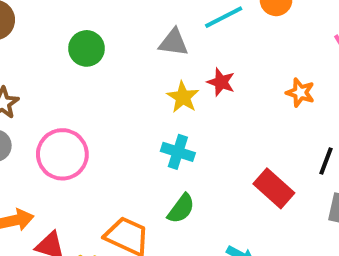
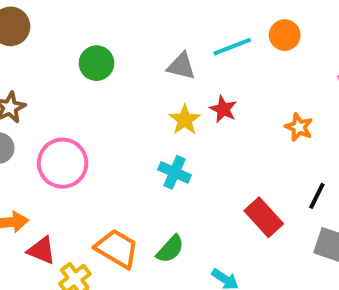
green semicircle: (181, 209) -> (170, 249), moved

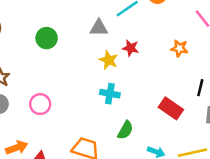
pink circle: (63, 163) -> (40, 104), size x0.7
green semicircle: (170, 249) -> (125, 130), moved

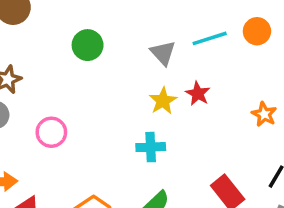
gray triangle: (99, 28) -> (163, 53), turned 30
cyan cross: (110, 94) -> (151, 147), turned -30

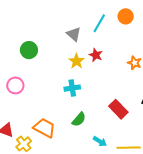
cyan line: (210, 38) -> (99, 23), turned -36
green circle: (88, 45) -> (29, 50), moved

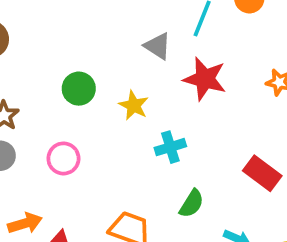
red star: (96, 55) -> (205, 79), size x1.6
yellow star: (77, 61) -> (134, 105), moved

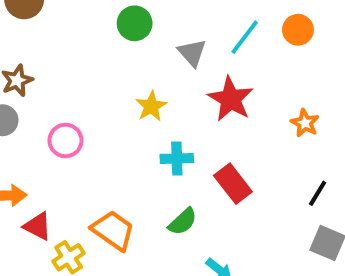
green circle: (79, 89) -> (135, 23), moved
red rectangle: (262, 173) -> (233, 184), moved

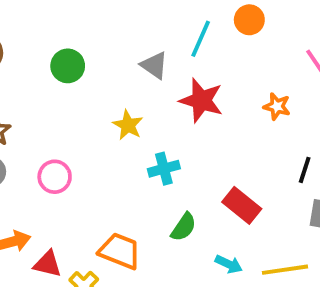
green circle: (135, 23) -> (68, 66), moved
red rectangle: (233, 184) -> (242, 205), moved

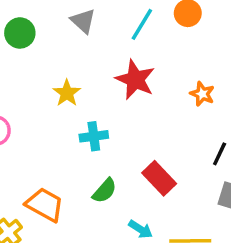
gray triangle: (154, 65) -> (83, 21), moved

